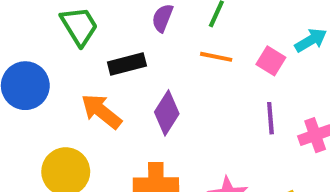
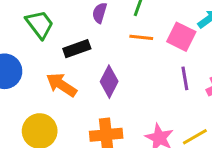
pink square: (271, 61) -> (181, 37), size x1.4

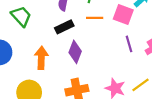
black rectangle: (77, 49) -> (64, 27), moved
orange arrow: (61, 85) -> (41, 58), turned 65

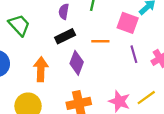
orange line: (95, 18) -> (100, 41), moved

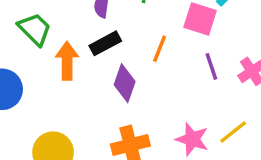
orange line: (100, 41) -> (160, 49), turned -66
orange arrow: (41, 69) -> (67, 61), moved

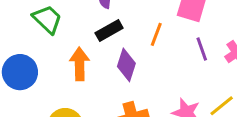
orange arrow: (67, 61) -> (79, 64), moved

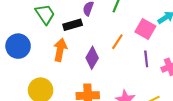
black rectangle: (109, 31) -> (73, 25), moved

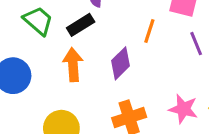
purple diamond: (92, 58) -> (121, 63), turned 30

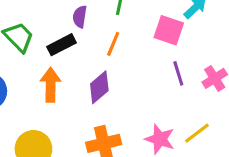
orange line: (149, 31) -> (113, 44), moved

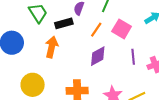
pink square: (169, 30) -> (122, 29), moved
purple diamond: (99, 87) -> (98, 56), moved

